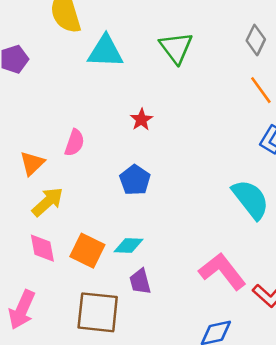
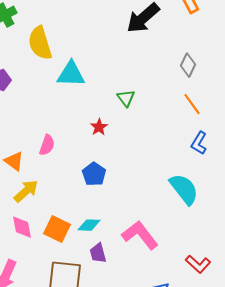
green triangle: (176, 48) -> (126, 98), moved, size x0.7
orange triangle: (32, 163) -> (14, 161), turned -40
pink L-shape: (222, 271) -> (140, 235), moved

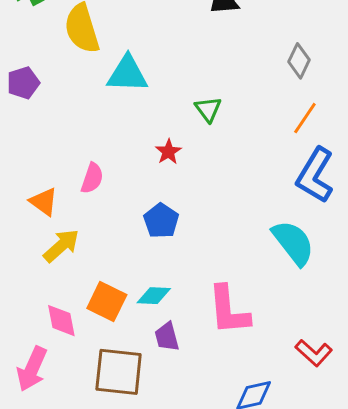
orange line: (192, 104) -> (305, 118), turned 70
blue L-shape: (199, 143) -> (315, 175), size x1.6
pink diamond: (22, 227) -> (61, 321), moved
pink L-shape: (140, 235) -> (229, 310), turned -147

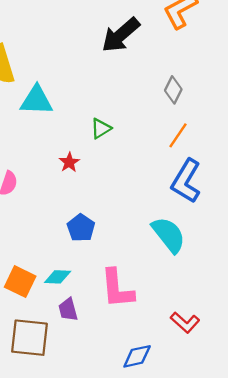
green triangle: (208, 109) -> (101, 128), turned 35
blue pentagon: (161, 221) -> (81, 228), moved

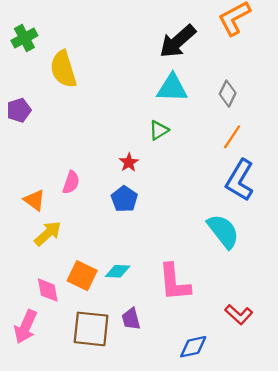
cyan triangle: (37, 100) -> (172, 88), moved
blue pentagon: (81, 228) -> (124, 199), moved
purple trapezoid: (68, 310) -> (131, 319), moved

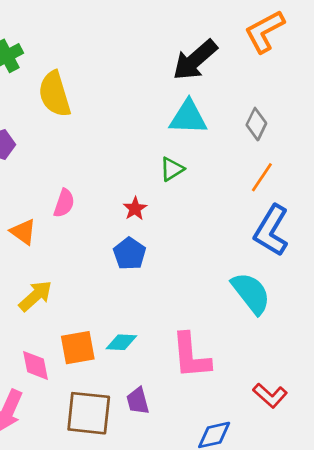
pink semicircle: (71, 182) -> (64, 203), moved
orange triangle: (34, 200) -> (23, 232), moved
orange square: (82, 276) -> (78, 348), turned -36

